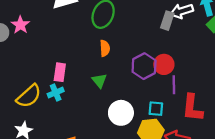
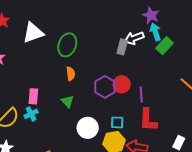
purple line: (174, 85) -> (141, 95), moved

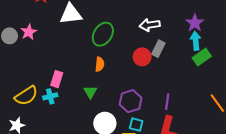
white arrow: (134, 38) -> (150, 25), moved
red circle: (122, 84) -> (142, 57), moved
purple hexagon: (105, 87) -> (131, 101), moved

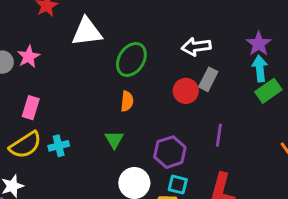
pink rectangle: (57, 79) -> (31, 108), moved
purple line: (167, 102) -> (219, 135), moved

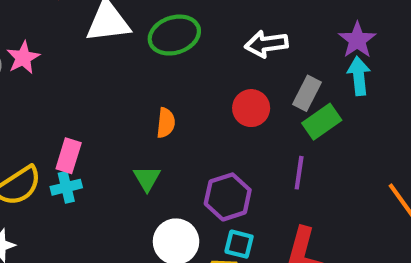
green ellipse: (131, 59) -> (174, 35), moved, turned 40
gray rectangle: (208, 79) -> (307, 93), moved
green rectangle: (268, 91) -> (322, 122), moved
pink rectangle: (31, 108) -> (69, 156), moved

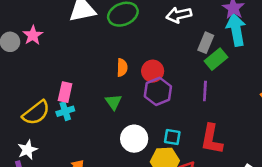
cyan arrow: (359, 76) -> (236, 30), size x1.4
red circle: (251, 108) -> (153, 71), moved
purple hexagon: (228, 197) -> (158, 91), moved

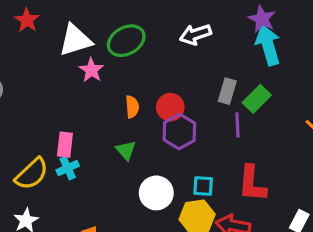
pink star: (33, 35) -> (91, 70), moved
gray rectangle: (206, 43) -> (227, 91), moved
green rectangle: (216, 59) -> (257, 99), moved

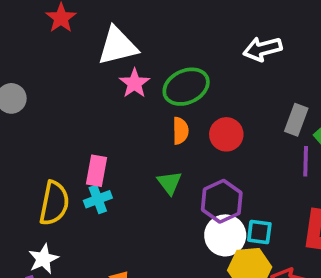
green ellipse: (126, 41) -> (186, 87), moved
purple hexagon: (179, 132) -> (222, 201), moved
yellow semicircle: (32, 174) -> (54, 203), turned -39
white circle: (156, 193) -> (225, 235), moved

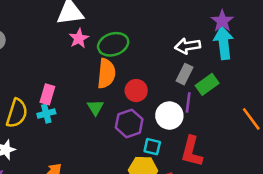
white arrow: (262, 49) -> (187, 46), moved
orange semicircle: (180, 131) -> (106, 73), size x1.6
red circle: (226, 134) -> (136, 91), moved
white circle: (225, 235) -> (169, 116), moved

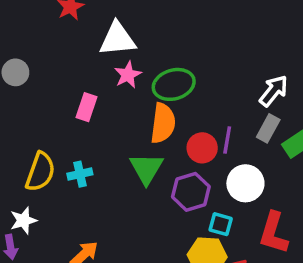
white arrow: (187, 46) -> (274, 91), turned 135
pink rectangle: (47, 94) -> (87, 107), moved
purple line: (188, 102) -> (227, 140), moved
green triangle: (95, 107) -> (146, 168), size x1.5

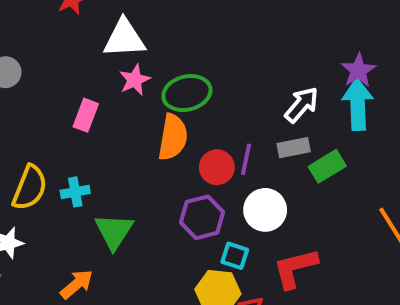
gray rectangle: (268, 128) -> (294, 148), turned 48
green triangle: (146, 168) -> (114, 231), moved
red L-shape: (274, 233) -> (295, 268), turned 57

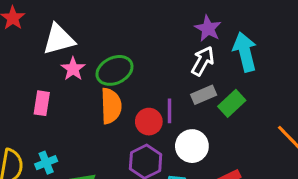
purple star: (358, 70) -> (208, 28), moved

